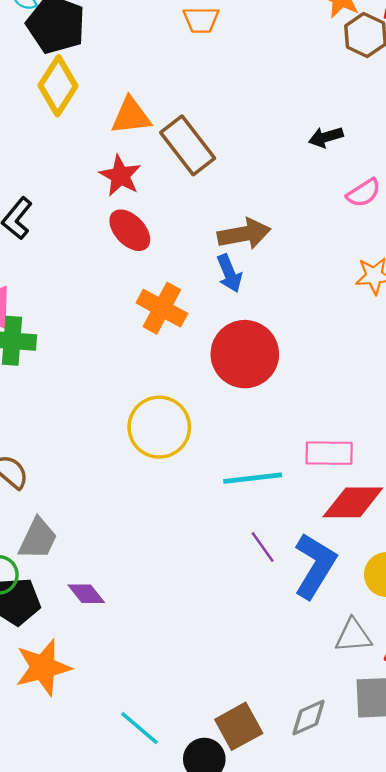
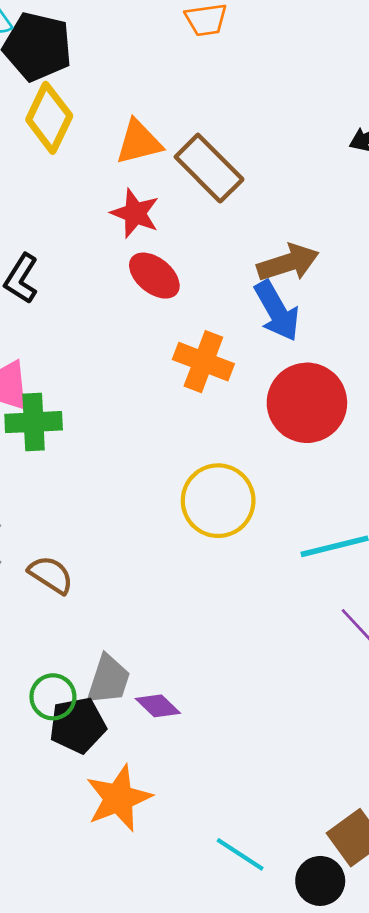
blue arrow: (229, 273) -> (277, 311), size x1.4
gray trapezoid: (38, 539) -> (108, 680), moved

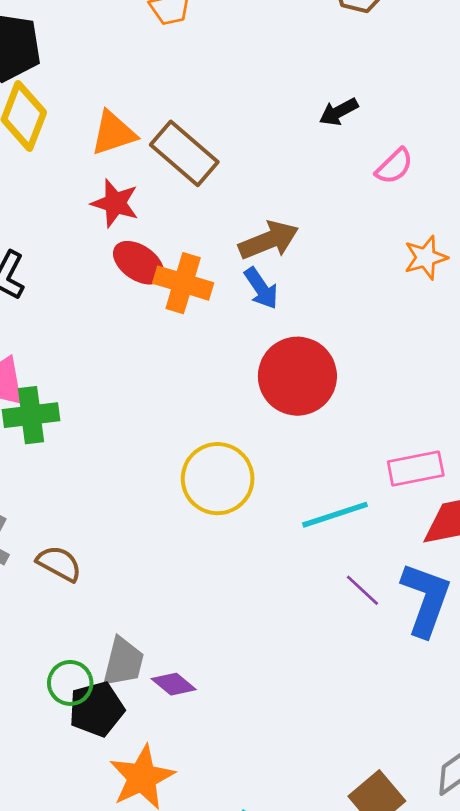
blue arrow: (277, 311) -> (261, 288), size x0.7
orange cross: (203, 362) -> (183, 283), moved

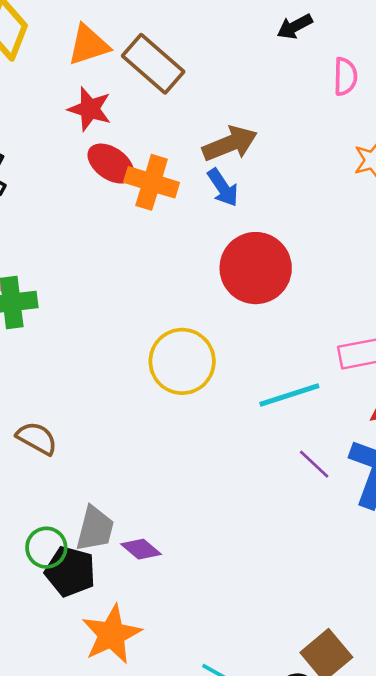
pink semicircle: (394, 166) -> (345, 76), turned -45
black pentagon: (96, 709) -> (70, 572), turned 30

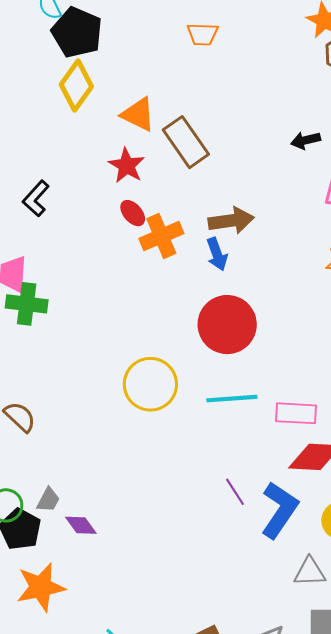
orange triangle: (88, 45) -> (138, 114), turned 30
red ellipse: (111, 164) -> (133, 213), size x0.7
orange cross: (152, 182) -> (161, 236), turned 36
cyan line: (289, 395) -> (232, 399), moved
gray trapezoid: (95, 529) -> (48, 500), size x0.7

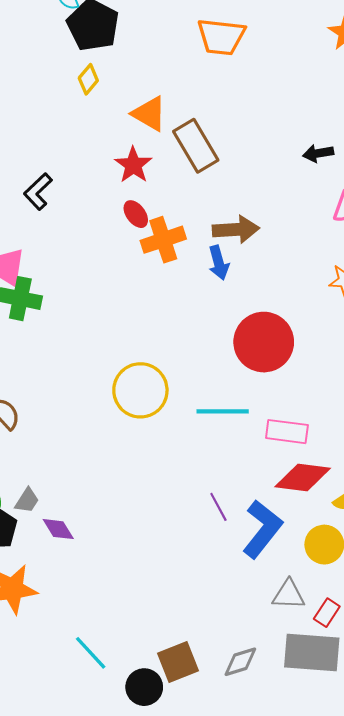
orange trapezoid: (202, 34) -> (221, 37), size x1.5
yellow diamond: (76, 86) -> (88, 79), size x0.6
red circle: (227, 325) -> (264, 342), moved

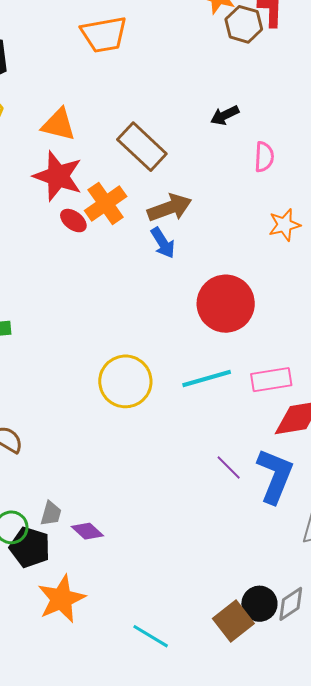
brown rectangle: (196, 146) -> (142, 147), moved
red star: (133, 165) -> (58, 176), size x1.4
orange cross: (163, 240) -> (106, 203), moved
black circle: (144, 687) -> (259, 604), moved

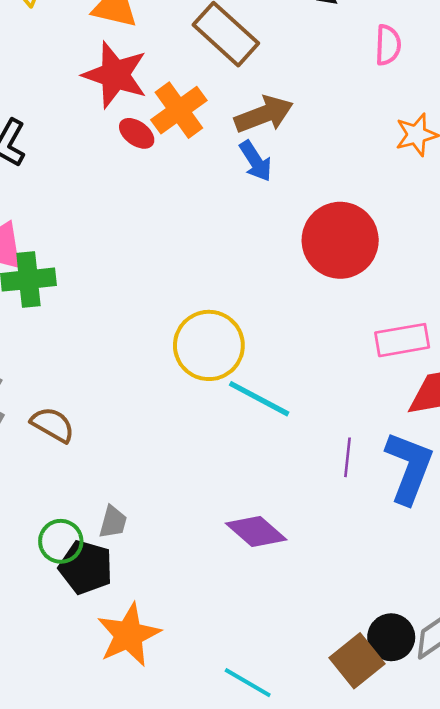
cyan line: (207, 378) -> (259, 399), moved, turned 45
purple line: (229, 467) -> (348, 457), turned 52
purple diamond: (87, 531) -> (256, 532), moved, size x1.4

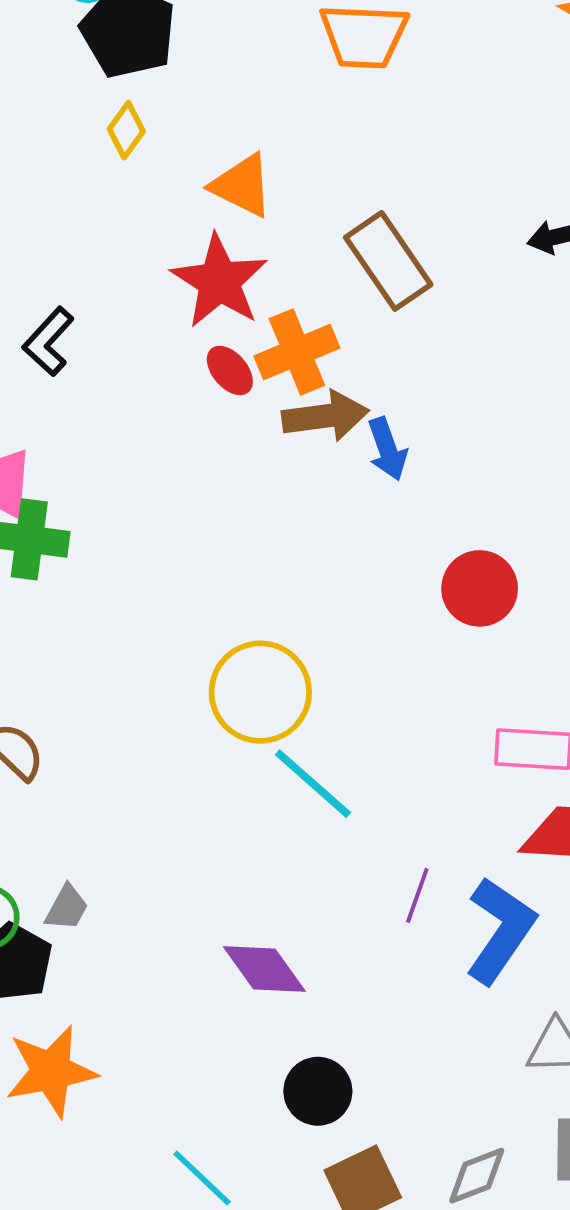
brown arrow: (264, 114) -> (325, 416), moved
red circle: (340, 240) -> (480, 588), size x0.7
black circle: (391, 637) -> (318, 1091), moved

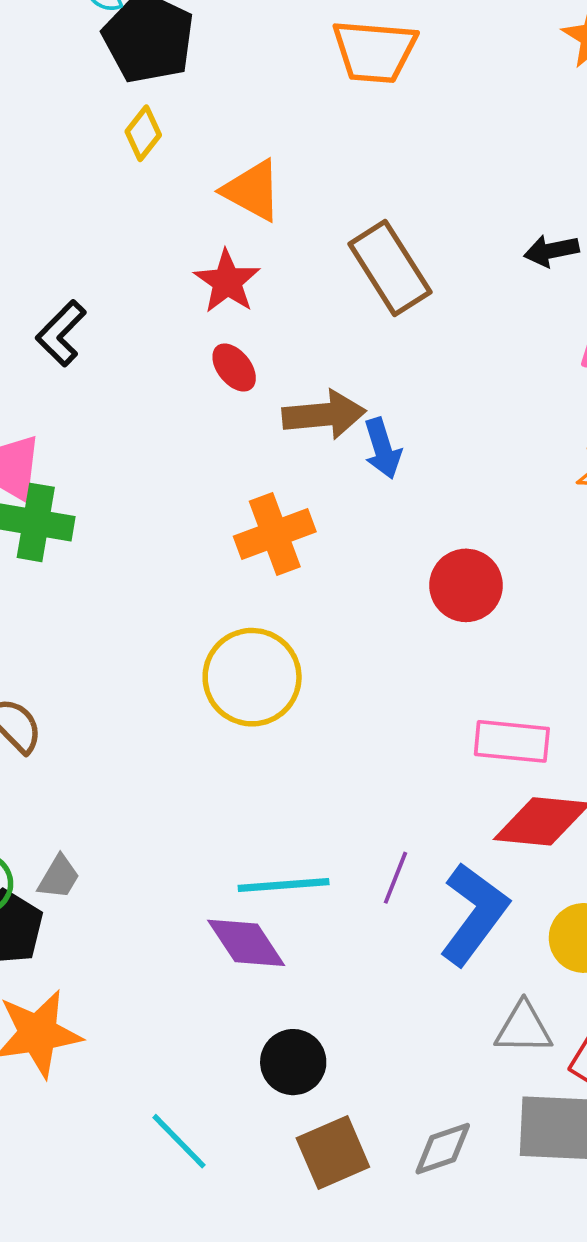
red star: (219, 281) -> (227, 281), size x0.7
orange cross: (297, 352) -> (275, 534), moved
cyan line: (313, 784) -> (284, 885), moved, turned -48

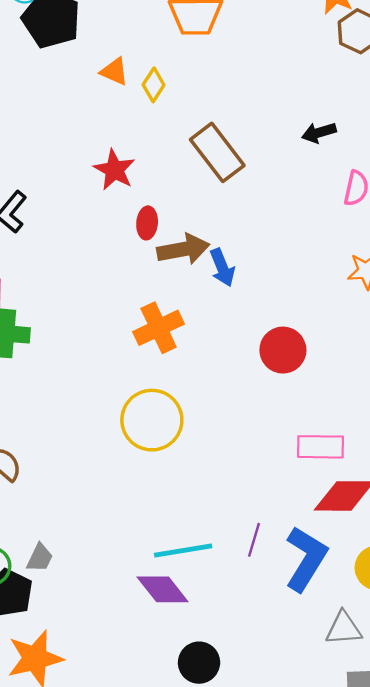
yellow diamond: (143, 133) -> (154, 85), moved
orange triangle: (252, 190) -> (114, 71), moved, size x0.7
red ellipse: (234, 368) -> (147, 223), moved, turned 48

